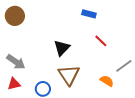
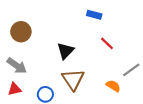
brown circle: (15, 16) -> (21, 32), moved

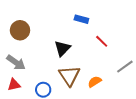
blue rectangle: (94, 15) -> (81, 19), moved
orange semicircle: (113, 86) -> (95, 82), moved, turned -64

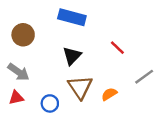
blue rectangle: (81, 19) -> (72, 17), moved, size x1.6

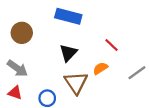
orange semicircle: (109, 94) -> (100, 68), moved
red triangle: (16, 98) -> (15, 93), turned 32

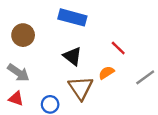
black triangle: (68, 53) -> (72, 56), turned -36

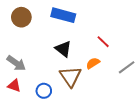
brown circle: (23, 35) -> (21, 17), moved

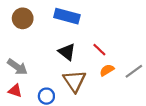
red line: (103, 42) -> (99, 50), moved
orange semicircle: (93, 63) -> (107, 70), moved

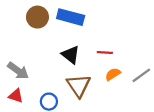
brown circle: (23, 18) -> (37, 17), moved
red line: (99, 50) -> (105, 52), turned -40

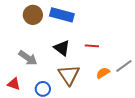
gray arrow: (18, 71) -> (28, 58), moved
orange semicircle: (113, 74) -> (103, 73), moved

